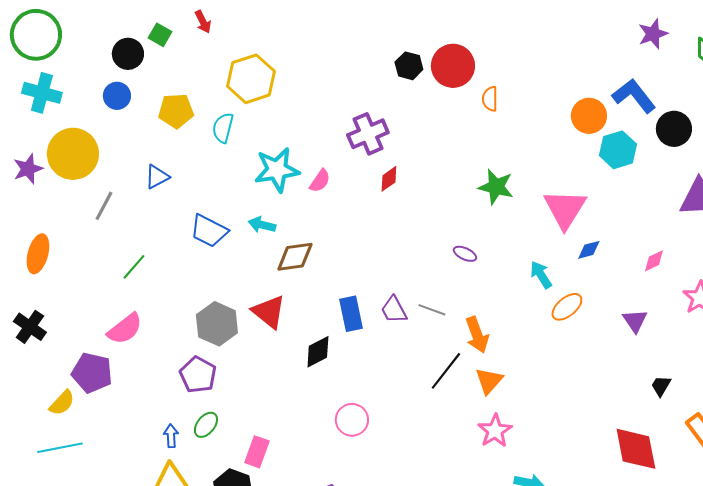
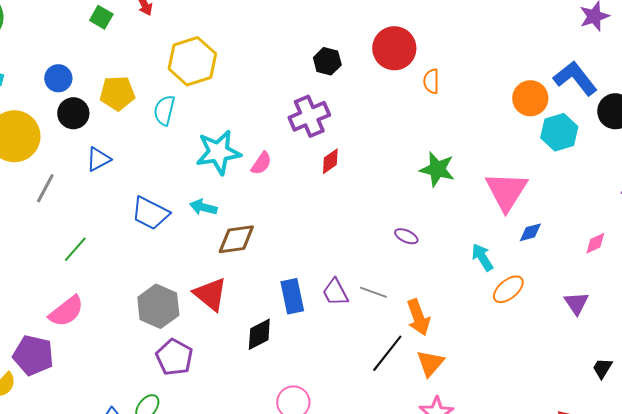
black circle: (128, 54) -> (73, 113), moved
black hexagon: (409, 66) -> (327, 61), moved
purple pentagon: (198, 375) -> (174, 357), moved

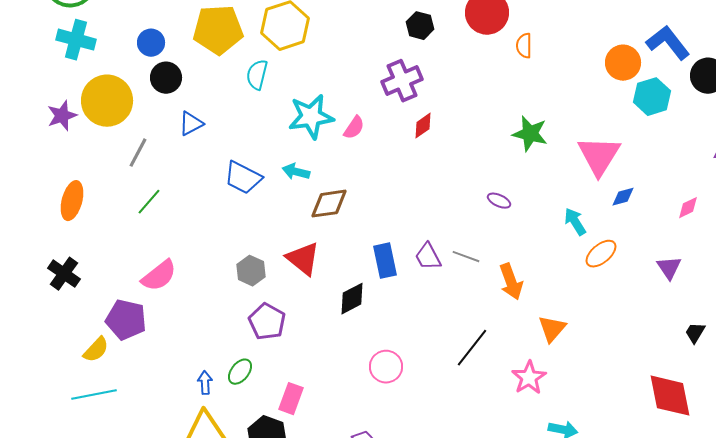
yellow pentagon: (117, 93) -> (218, 30), moved, size x1.4
green line: (75, 249) -> (149, 202), moved
gray hexagon: (158, 306) -> (251, 271), size x0.7
black line: (387, 353) -> (472, 348), moved
orange triangle: (430, 363) -> (552, 329), moved

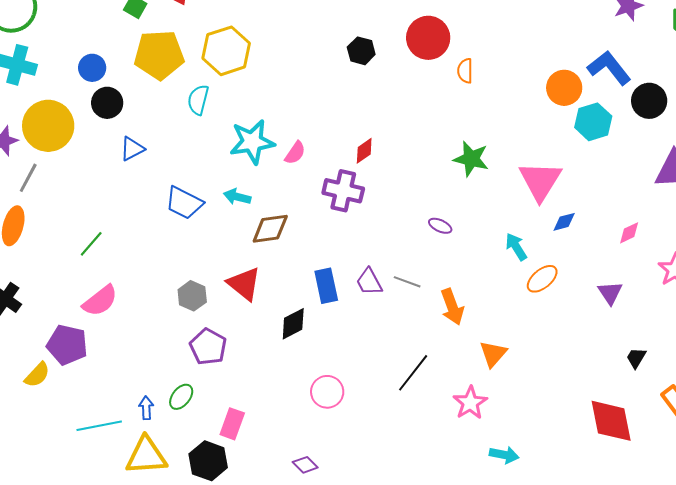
purple cross: (402, 81) -> (343, 191), moved, turned 36
gray line: (138, 153) -> (28, 178), moved
green line: (149, 202) -> (91, 244), moved
cyan line: (94, 395) -> (99, 426), moved

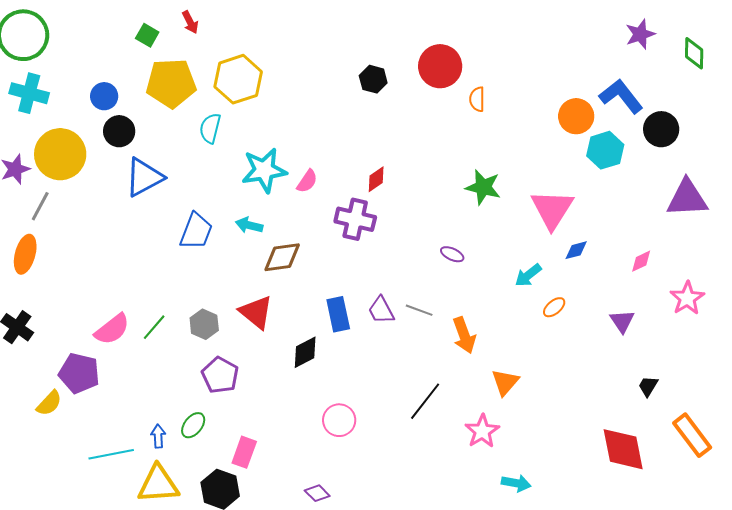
blue triangle: (132, 149) -> (144, 177), size x1.6
blue trapezoid: (184, 203) -> (196, 231), turned -96
green line: (91, 244) -> (154, 327), moved
cyan arrow: (516, 247) -> (528, 275), turned -96
orange ellipse: (542, 279) -> (554, 307), size x0.7

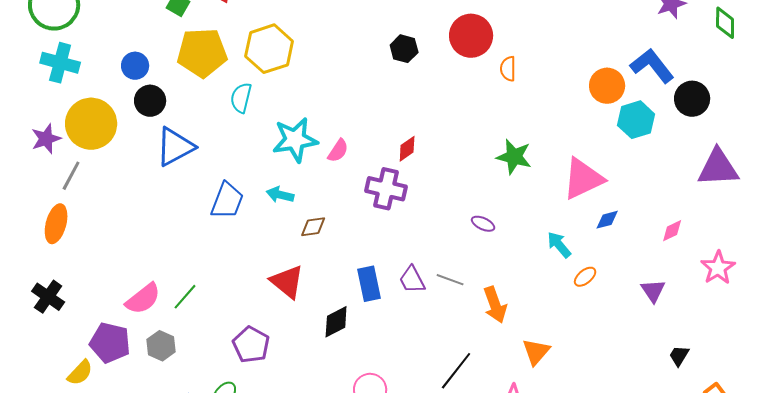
pink triangle: (552, 209) -> (583, 179), turned 33
brown diamond: (282, 257) -> (313, 227), size x0.7
cyan arrow: (528, 275) -> (559, 245), turned 88
gray hexagon: (204, 324) -> (161, 346), moved

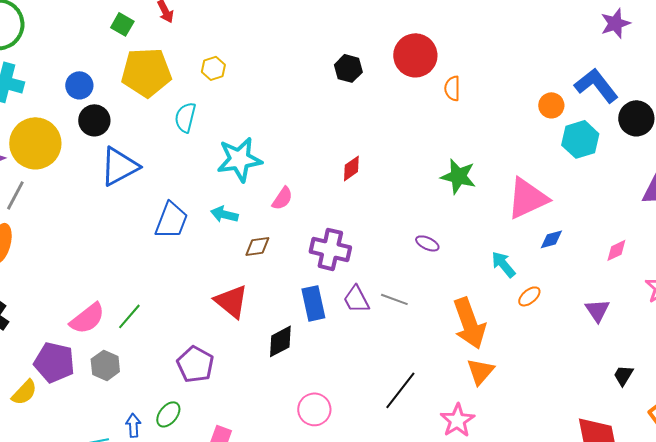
yellow hexagon: (269, 49) -> (213, 68), size x0.5
orange circle: (607, 86) -> (551, 105), size x0.7
pink semicircle: (338, 151) -> (282, 198), moved
purple cross: (386, 189) -> (330, 249), moved
orange arrow: (495, 305) -> (469, 323), moved, size x1.4

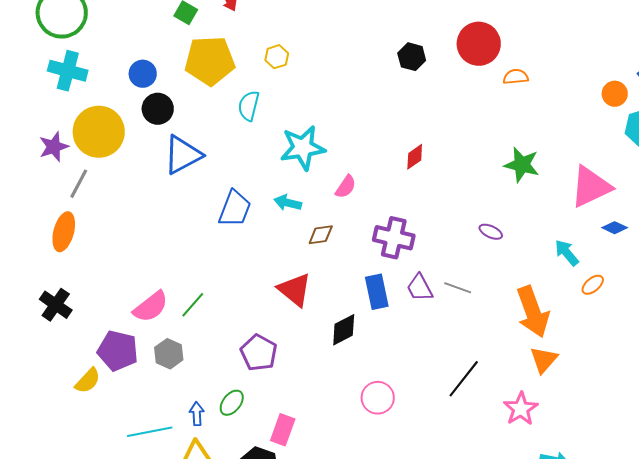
orange semicircle: (452, 88) -> (516, 77), turned 85
blue diamond: (551, 239) -> (615, 228), turned 40

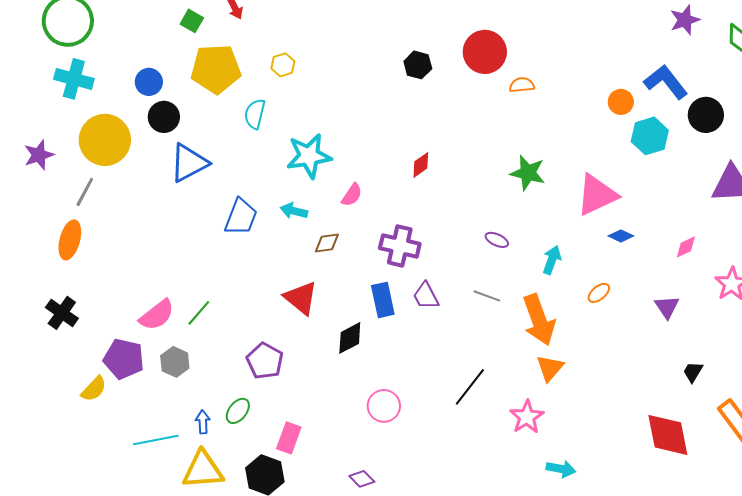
purple star: (54, 147) -> (39, 155), moved
cyan arrow: (567, 253) -> (552, 260), moved, turned 60
gray line: (458, 288) -> (487, 296), moved

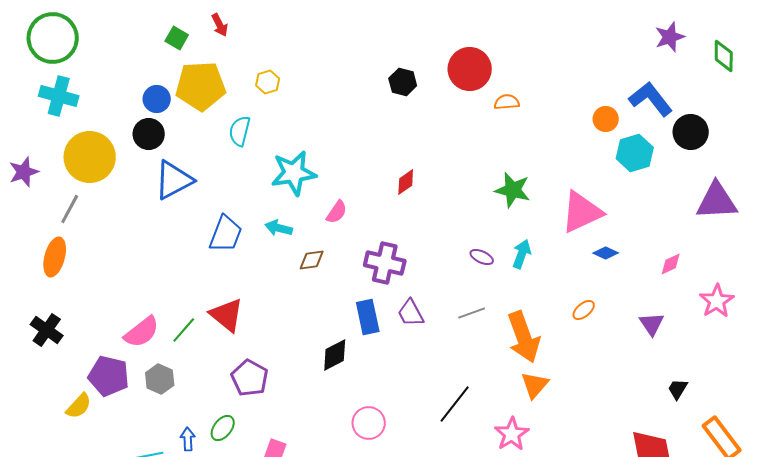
blue circle: (149, 82) -> (157, 99), moved
cyan arrow: (552, 260) -> (522, 254), moved
gray line: (487, 296) -> (472, 313), turned -40
red triangle: (301, 298) -> (227, 315), moved

